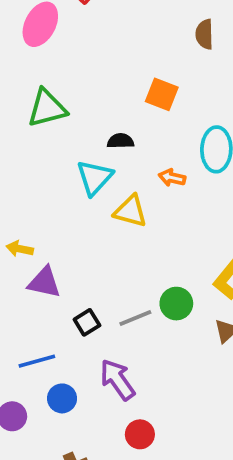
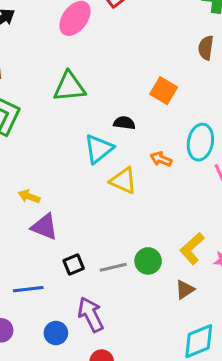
blue circle: (62, 398) -> (56, 333), moved

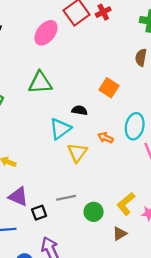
yellow triangle: (123, 181) -> (77, 153), turned 40
purple triangle: (45, 227) -> (18, 197), moved
gray line: (113, 267) -> (66, 198), moved

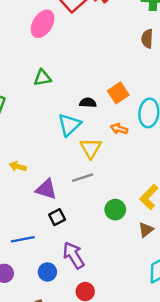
green triangle: (40, 83) -> (42, 78), size x0.7
orange square: (109, 88) -> (118, 93), moved, turned 30
purple triangle: (18, 197) -> (46, 189), moved
gray line: (66, 198) -> (82, 178), moved

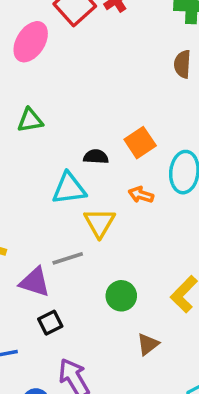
cyan triangle: (69, 125) -> (69, 189), turned 35
gray line: (82, 178) -> (68, 258), moved
green circle: (115, 210) -> (121, 296), moved
brown triangle: (146, 230) -> (148, 344), moved

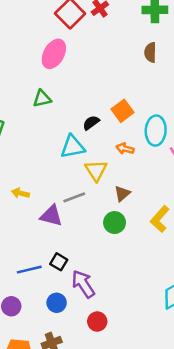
pink ellipse: (31, 42) -> (54, 54), moved
black semicircle: (96, 157) -> (91, 123), turned -36
black square: (50, 323) -> (59, 262), moved, turned -30
brown triangle: (148, 344) -> (122, 194), moved

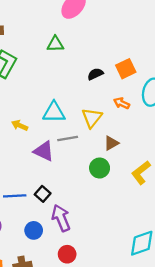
cyan triangle: (73, 147) -> (54, 112), moved

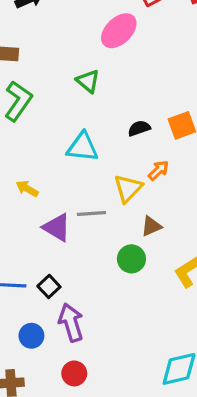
green triangle: (55, 44) -> (88, 81), turned 36
orange arrow: (122, 103) -> (158, 170), moved, turned 105
cyan triangle: (54, 112) -> (82, 147), moved

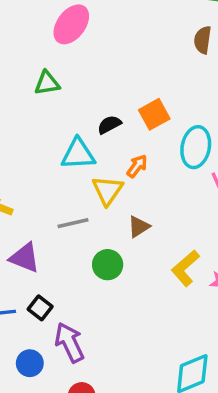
green triangle: (88, 81) -> (47, 83), turned -40
cyan triangle: (82, 147) -> (78, 154), moved
purple triangle: (57, 228) -> (25, 258), moved
green circle: (131, 259) -> (108, 265), moved

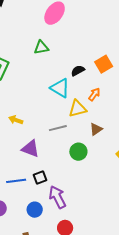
cyan triangle: (78, 154) -> (60, 88), turned 35
yellow triangle: (108, 190) -> (78, 109), turned 42
black square: (40, 308) -> (40, 177), turned 32

